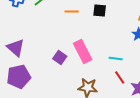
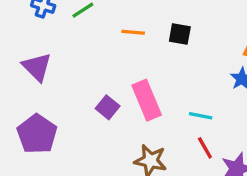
purple triangle: (16, 48) -> (37, 67), moved
purple pentagon: (19, 77) -> (37, 134), turned -30

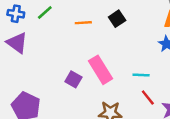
black square: (180, 34) -> (117, 19), turned -35
purple triangle: (37, 67) -> (17, 43), moved

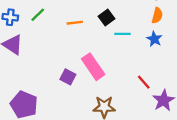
cyan line: (141, 75) -> (122, 34), moved
red line: (148, 98) -> (144, 82), moved

